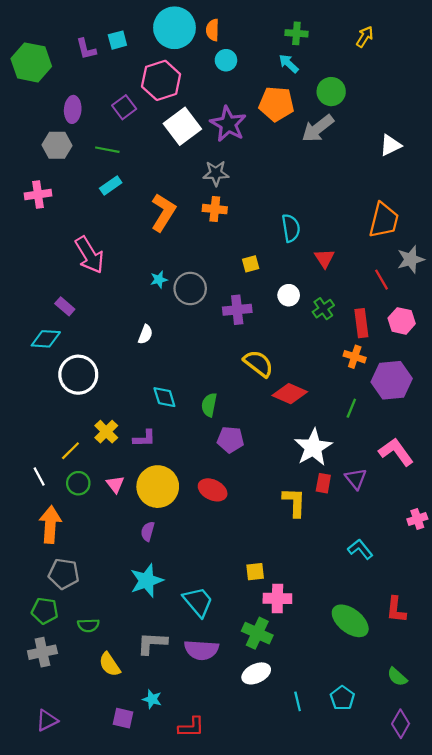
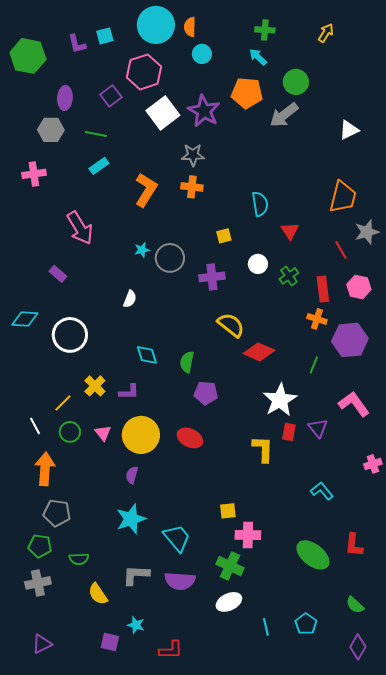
cyan diamond: (46, 339) -> (25, 319), moved

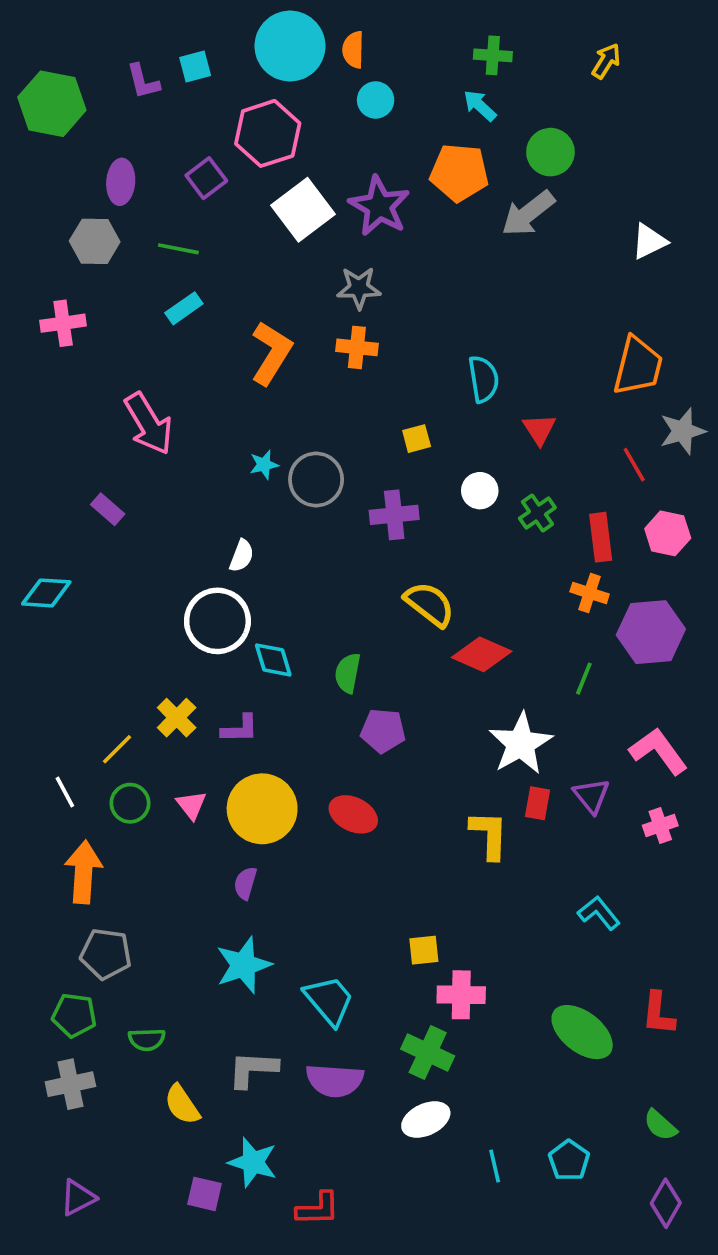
white circle: (70, 335) -> (217, 621), moved
pink cross: (373, 464) -> (660, 826), moved
cyan star: (136, 625) -> (253, 1162), size x1.5

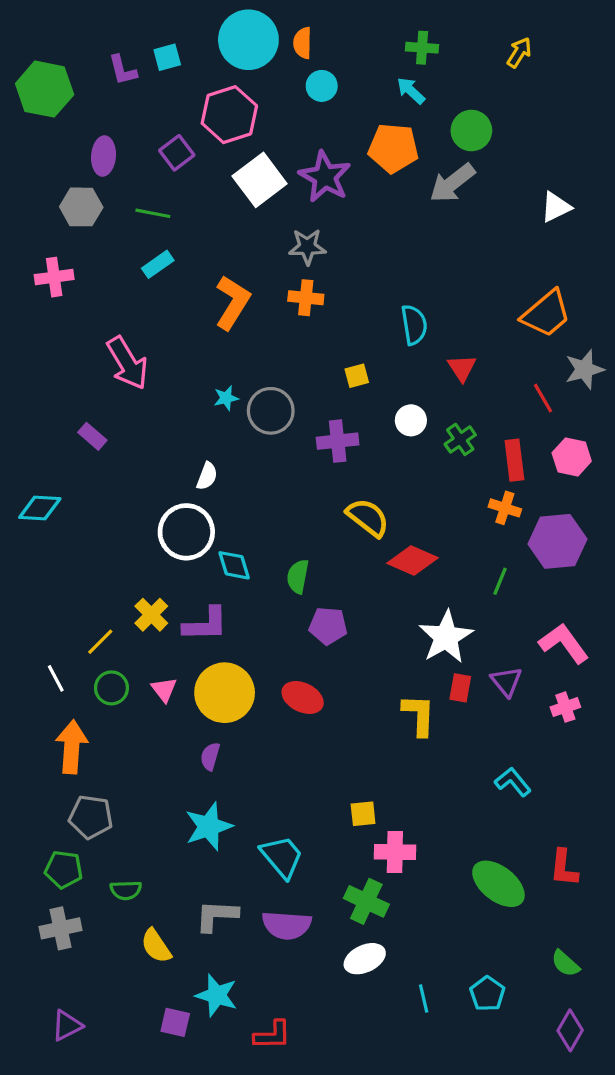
orange trapezoid: (638, 366) -> (546, 314), turned 36
purple L-shape: (240, 729) -> (205, 624), size x1.4

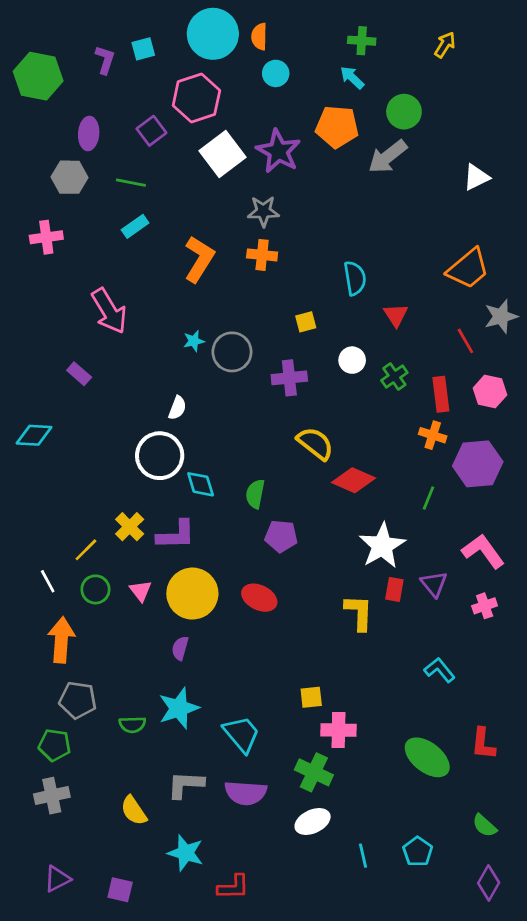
purple L-shape: (123, 70) -> (105, 60), turned -148
green semicircle: (126, 890) -> (132, 725), moved
purple square: (175, 1022) -> (120, 890), moved

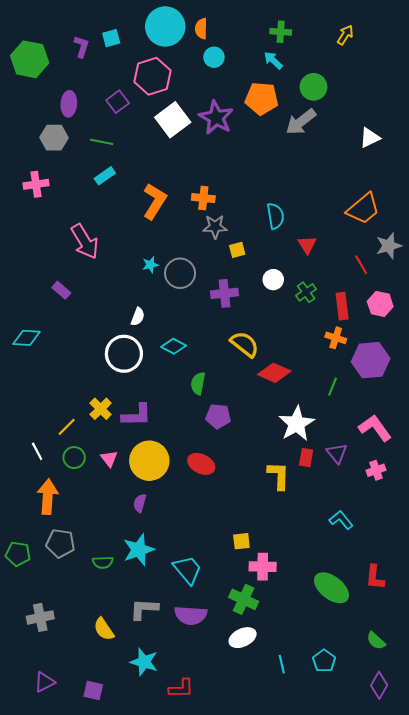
gray star: (263, 211) -> (215, 227), moved
cyan diamond: (201, 484) -> (174, 346), moved, turned -45
green pentagon: (55, 745) -> (18, 554), moved

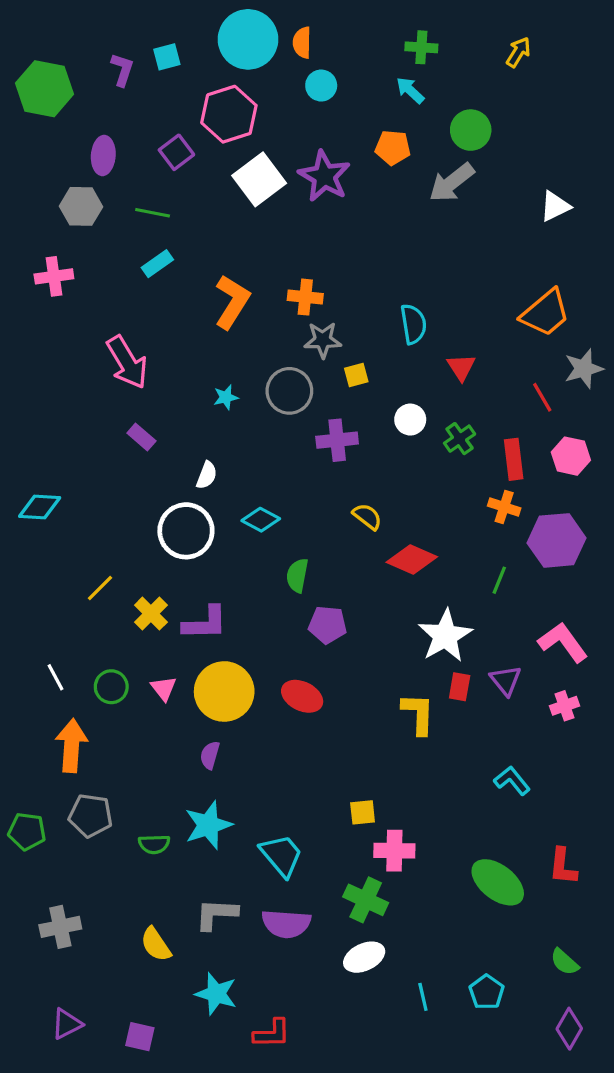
orange pentagon: (262, 98) -> (393, 148), size x0.7
gray circle: (180, 273) -> (289, 391), moved
purple rectangle: (61, 290) -> (141, 437), moved
yellow semicircle: (245, 344) -> (367, 517), size x0.7
yellow line: (67, 427) -> (100, 588), moved

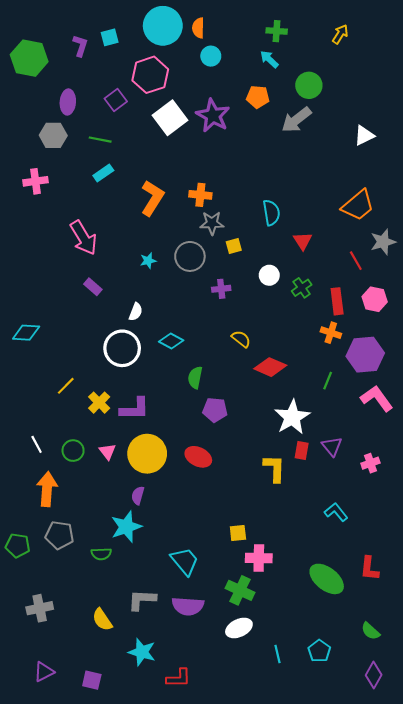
purple cross: (337, 440) -> (221, 289), size x0.7
pink L-shape: (563, 642) -> (377, 398), moved
cyan star: (208, 825) -> (126, 527), moved

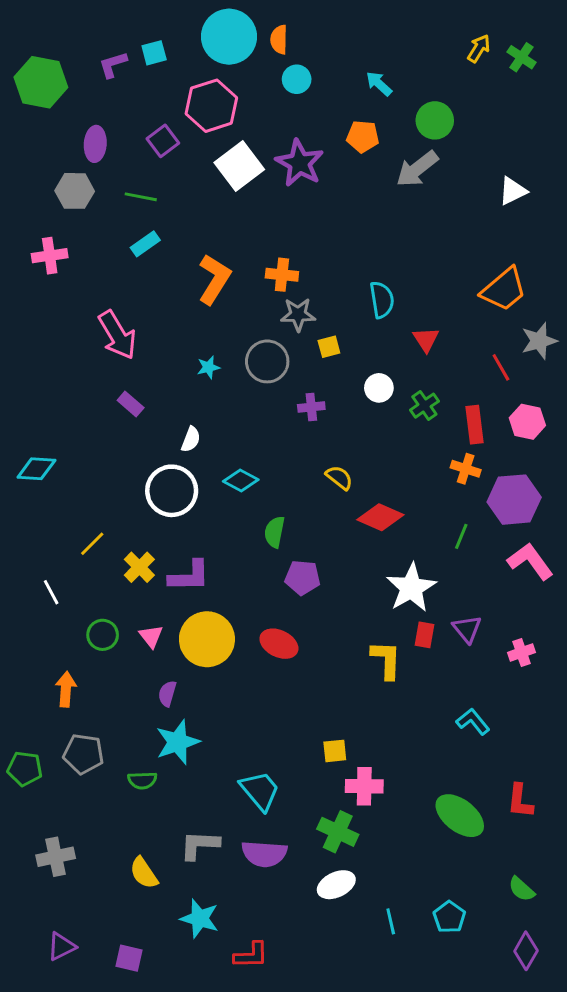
green cross: (277, 31) -> (521, 57), moved, turned 30
purple L-shape: (80, 46) -> (113, 65), turned -125
white line: (37, 444) -> (51, 592), moved
orange arrow: (47, 489) -> (66, 689), size x0.7
purple semicircle: (138, 495) -> (167, 694), moved

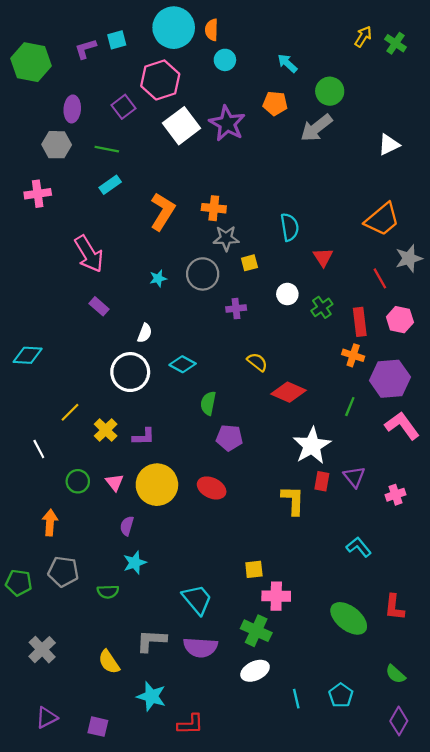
purple L-shape: (189, 576) -> (144, 437), size x0.7
cyan star: (178, 742) -> (135, 563), size x0.7
gray cross: (56, 857) -> (42, 650), turned -32

